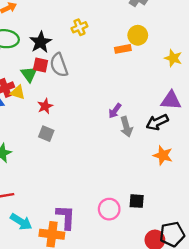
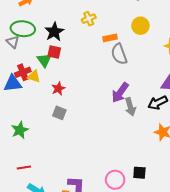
orange rectangle: (123, 49) -> (110, 38), moved
gray semicircle: (59, 65) -> (119, 54), moved
purple arrow: (115, 111) -> (120, 93), size x1.5

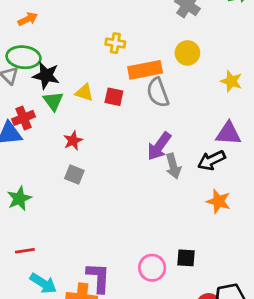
yellow cross: (89, 19) -> (115, 43), turned 32
black star: (54, 32) -> (46, 76), moved, turned -30
orange rectangle: (110, 38) -> (145, 70), size x1.6
red square: (54, 52) -> (114, 97), moved
yellow triangle: (34, 76) -> (84, 93), moved

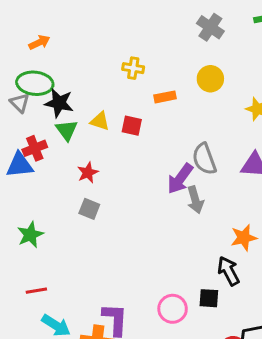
orange rectangle: (145, 70) -> (165, 97), size x0.6
gray semicircle: (158, 93) -> (204, 159), moved
black arrow: (211, 160) -> (229, 271), moved, turned 88
orange star: (219, 201) -> (244, 238), turned -30

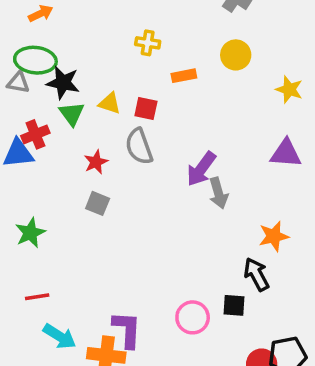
gray triangle: (20, 103) -> (18, 83), turned -35
gray semicircle: (204, 159) -> (139, 146), moved

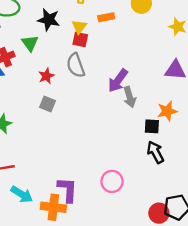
black star: (63, 83) -> (49, 20), moved
yellow triangle: (110, 103) -> (79, 27), moved, turned 49
orange star: (274, 236) -> (167, 111), moved
black square: (234, 305) -> (152, 126), moved

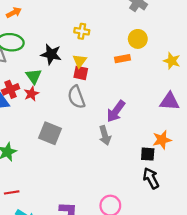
orange rectangle: (106, 17) -> (122, 59), moved
red star: (46, 76) -> (31, 94), moved
gray arrow: (130, 97) -> (105, 135), moved
gray square: (48, 104) -> (50, 133), size x1.5

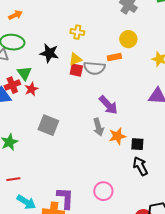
yellow triangle: (80, 61) -> (75, 59), turned 32
green triangle: (34, 76) -> (24, 73), moved
gray semicircle: (76, 97) -> (94, 68), moved, turned -65
purple arrow: (116, 111) -> (108, 105), turned -80
orange star: (162, 140) -> (117, 136), moved

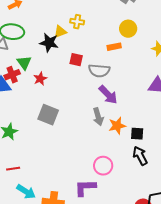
yellow triangle: (75, 59) -> (60, 32), moved
gray semicircle: (94, 68) -> (99, 71), moved
red star: (31, 89) -> (40, 79), moved
pink circle: (103, 191) -> (103, 166), moved
purple L-shape: (65, 198) -> (85, 188), moved, turned -95

